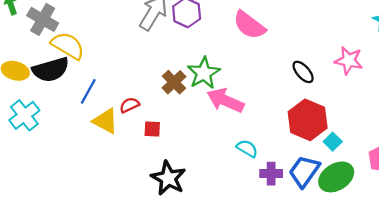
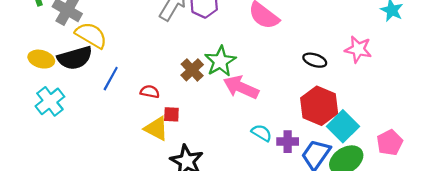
black ellipse: (303, 72) -> (315, 60), turned -30
red semicircle: (129, 105) -> (150, 92), turned 36
yellow triangle: (105, 121) -> (156, 129), moved
cyan square: (333, 142) -> (343, 126), size x1.8
purple cross: (271, 174) -> (288, 142), moved

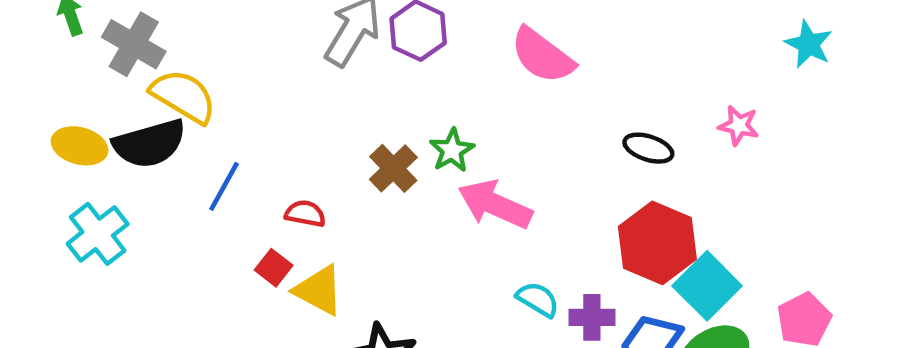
pink star: (358, 49) -> (739, 126), size x0.7
green star: (220, 61) -> (452, 150), size x0.7
red square: (171, 114) -> (274, 268), moved, turned 35

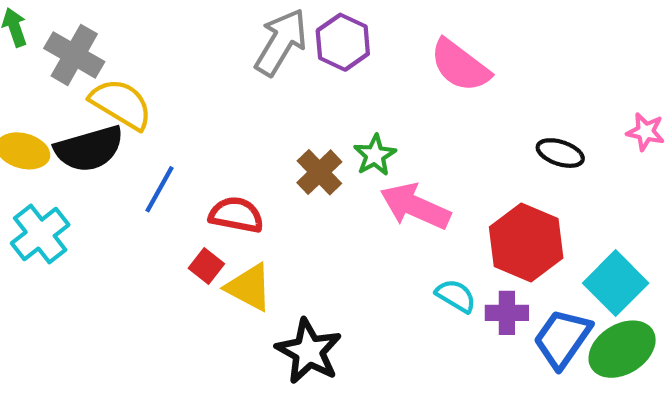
red semicircle: (305, 214) -> (236, 215), size x1.4
red hexagon: (657, 243) -> (526, 243), moved

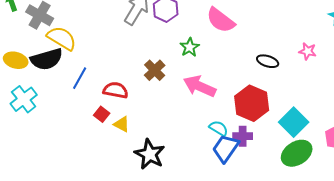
green star: (375, 155) -> (190, 47), moved
yellow triangle: (249, 287) -> (122, 124), size x0.7
blue trapezoid: (562, 338) -> (226, 148), moved

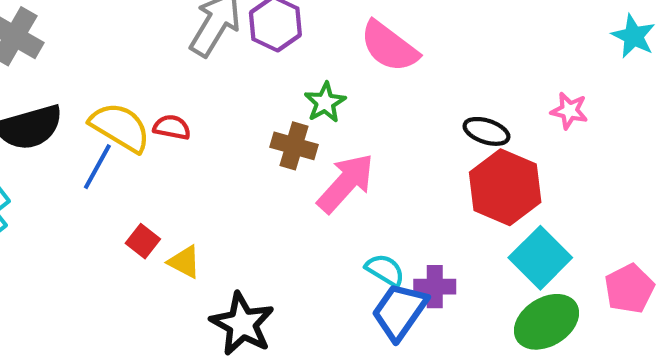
yellow semicircle: (62, 38) -> (120, 127), moved
brown cross: (155, 70) -> (294, 146), moved, turned -30
pink arrow: (200, 86) -> (346, 183), turned 108
red semicircle: (116, 90) -> (172, 127), moved, size x0.7
red hexagon: (252, 103) -> (505, 187), moved

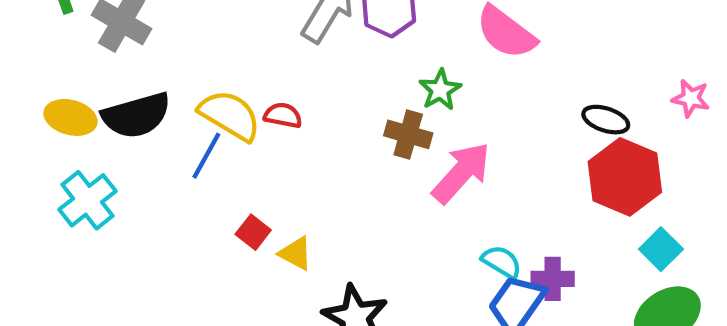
cyan square: (540, 258) -> (661, 249), size x0.7

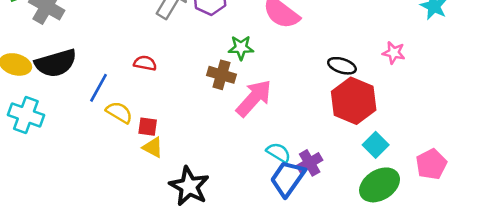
green star: (440, 90) -> (241, 48), turned 30
yellow semicircle: (230, 115) -> (119, 112), moved, size x0.7
cyan cross: (88, 200) -> (26, 115), turned -32
red square: (253, 232) -> (148, 127), moved, turned -30
purple cross: (553, 279) -> (310, 163), turned -30

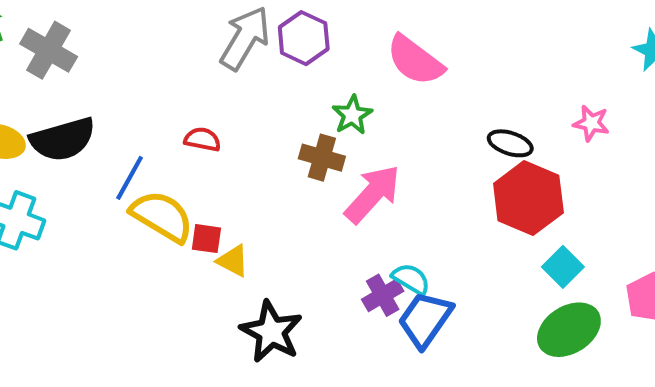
green star: (241, 48) -> (352, 115), turned -30
yellow semicircle: (119, 112) -> (162, 216), size x1.5
yellow triangle: (153, 147) -> (233, 261), moved
purple cross: (310, 163) -> (383, 295), moved

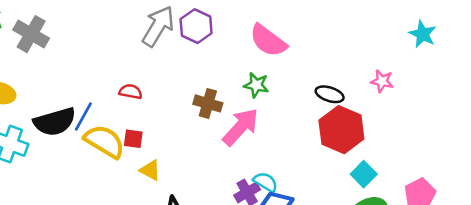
green star: (352, 115) -> (256, 85), moved, turned -30
black semicircle: (63, 139) -> (55, 122), moved
red square: (206, 239) -> (133, 139), moved

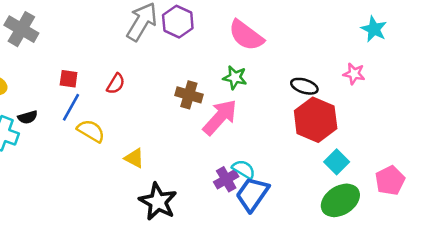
cyan star: (423, 34) -> (374, 29), moved
red semicircle: (131, 92) -> (116, 84), turned 110
black semicircle: (55, 122) -> (28, 117), moved, size x0.5
red square: (133, 139) -> (69, 79), moved
yellow semicircle: (104, 141) -> (91, 131), size x0.7

